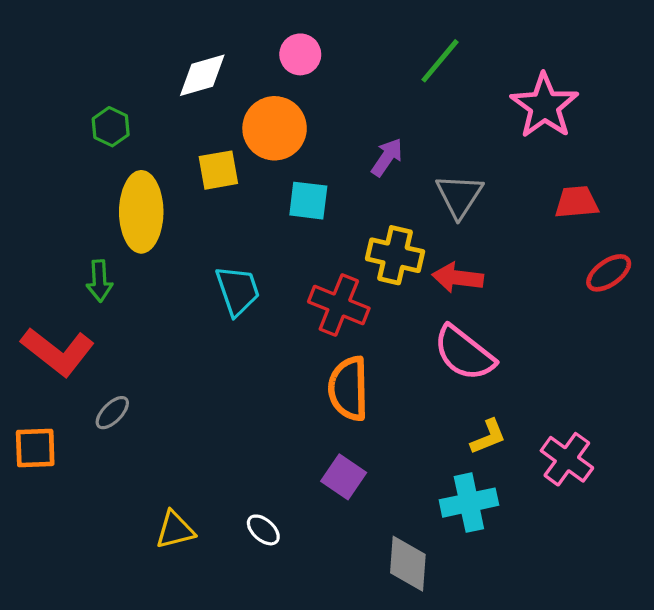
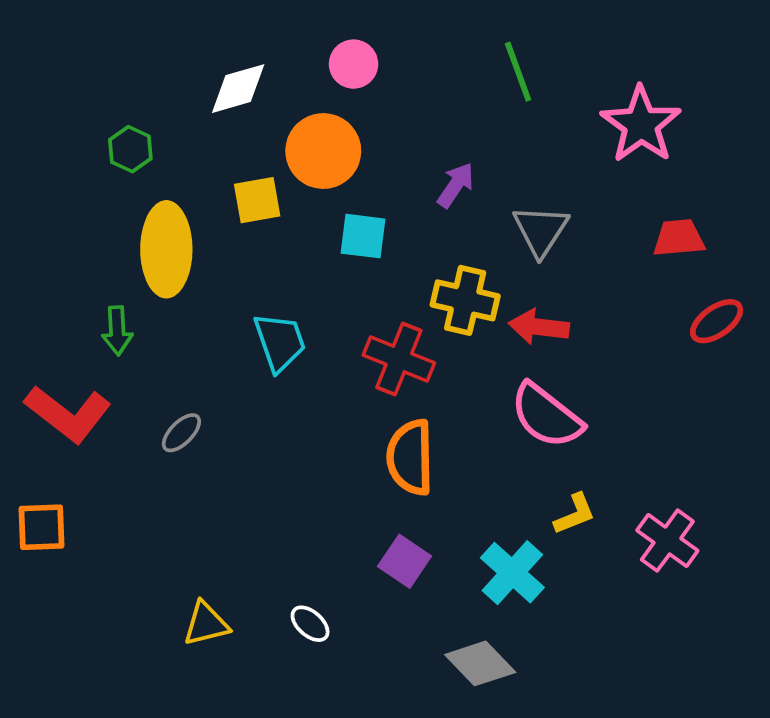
green line: (440, 61) -> (518, 72), turned -60
gray ellipse: (112, 413) -> (181, 433), moved
cyan cross: (469, 503) -> (512, 573), moved, turned -36
gray diamond: (408, 564) -> (480, 663), turned -48

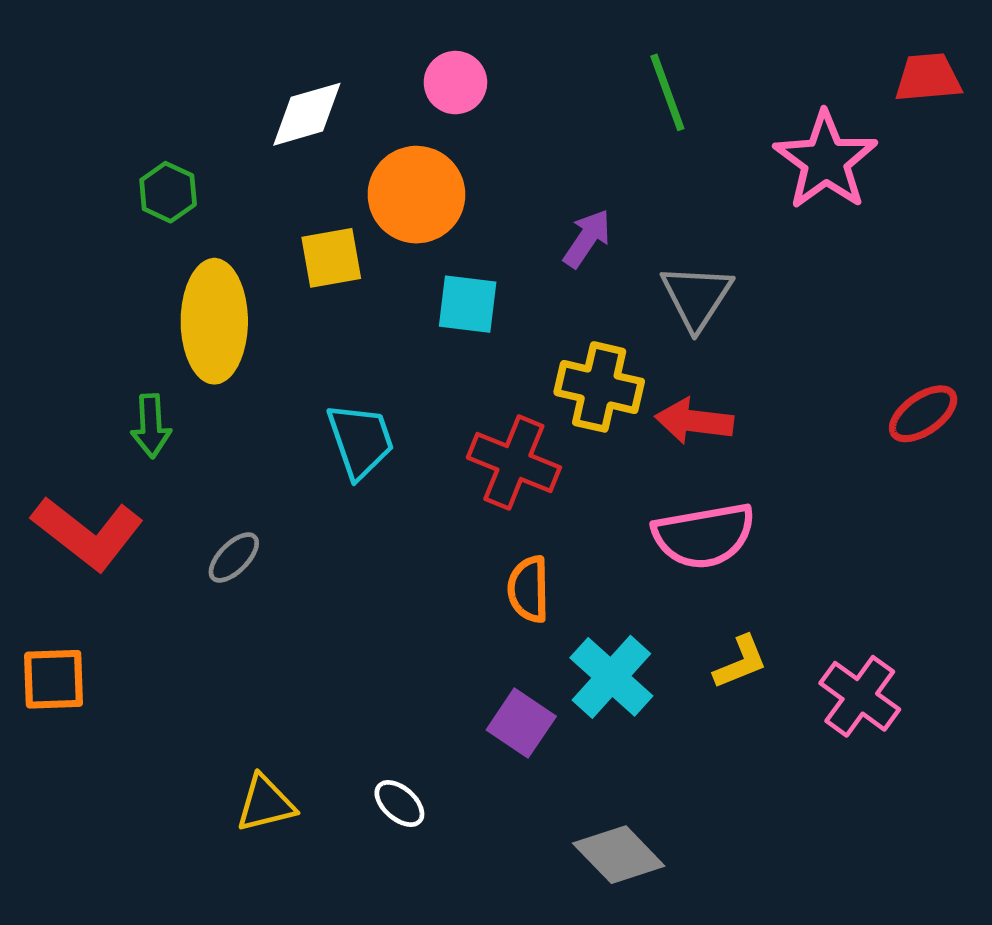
red trapezoid: (679, 238) -> (928, 78), moved
pink semicircle: (546, 416) -> (704, 536), turned -48
orange semicircle: (410, 457) -> (529, 589), size x0.7
cyan cross: (512, 573) -> (611, 677), moved

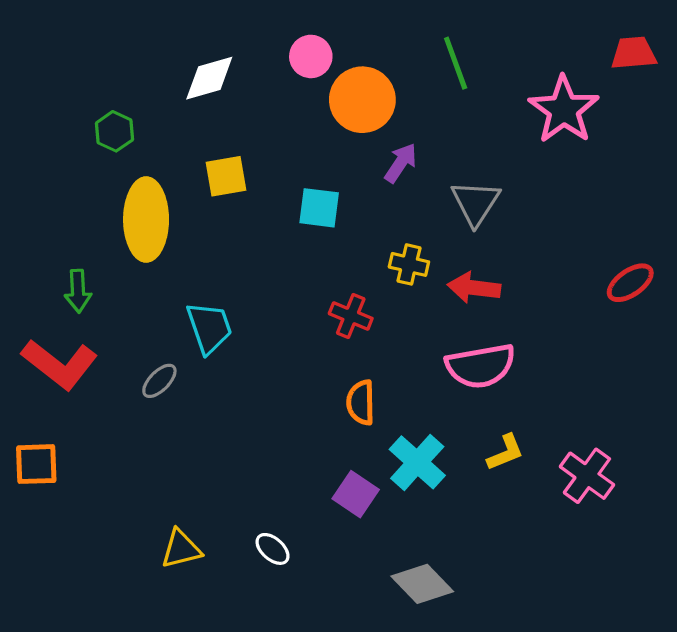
orange circle: (416, 195) -> (362, 100), moved
yellow cross: (599, 387) -> (409, 264), size x0.7
green arrow: (151, 426) -> (78, 291), moved
cyan trapezoid: (360, 441) -> (209, 328), moved
red cross: (514, 462) -> (351, 316), size x0.7

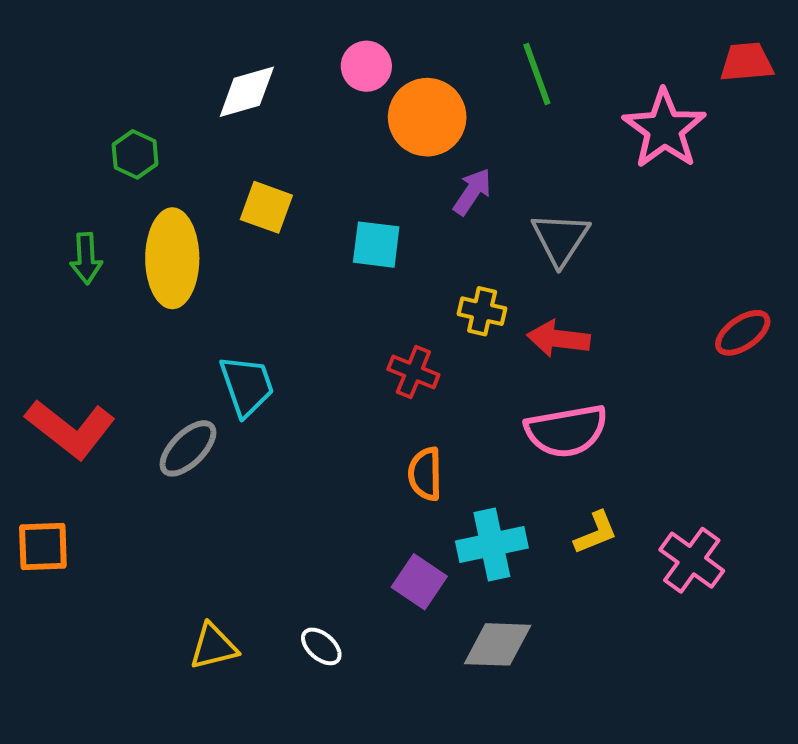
yellow square: (226, 176) -> (266, 207), turned 30
green arrow: (78, 291) -> (86, 258), moved
gray ellipse: (159, 381) -> (188, 448), size x1.4
cyan cross: (417, 462) -> (492, 545), turned 36
gray diamond: (422, 584) -> (498, 644), moved, turned -44

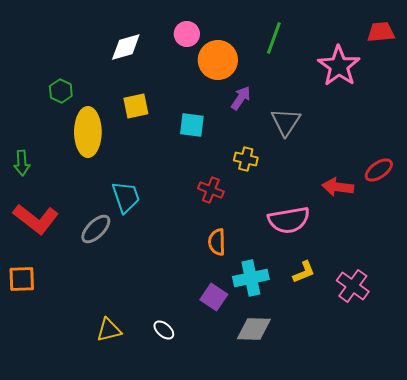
green line: (537, 74) -> (274, 38), turned 40
green hexagon: (135, 154) -> (61, 91), moved
yellow square: (266, 207) -> (136, 106), turned -32
green arrow: (86, 258) -> (22, 163), moved
red arrow: (558, 339) -> (338, 187), moved

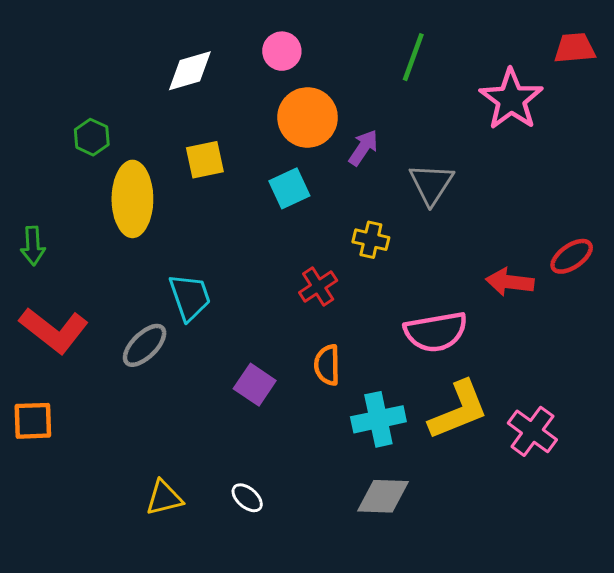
orange circle: (218, 60) -> (308, 117), moved
cyan square: (192, 125) -> (289, 188), turned -32
red cross: (211, 190) -> (318, 286), turned 35
yellow L-shape: (304, 272) -> (458, 410), size x1.8
purple square: (214, 297) -> (255, 385), moved

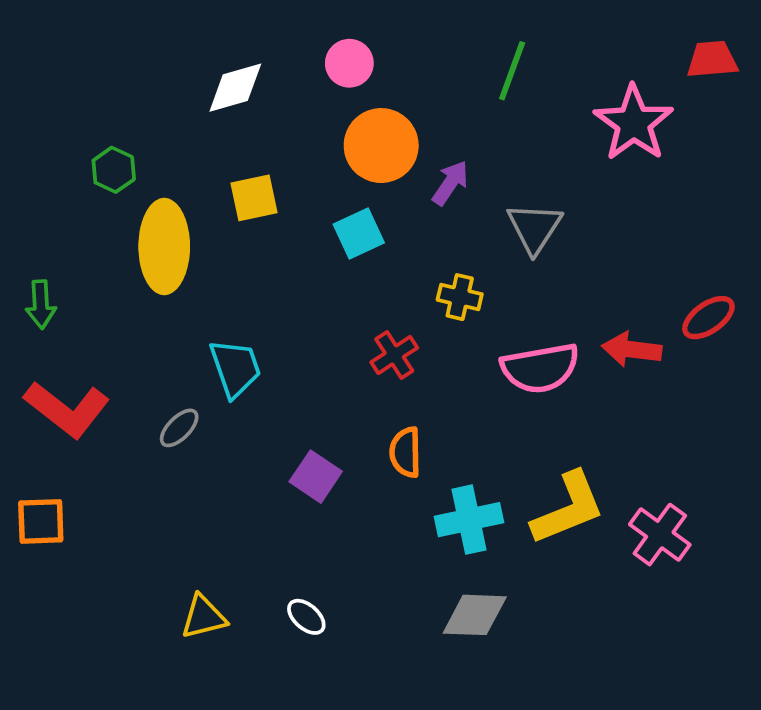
pink semicircle: (436, 332) -> (540, 368), moved
gray ellipse: (145, 345) -> (179, 428), size x0.7

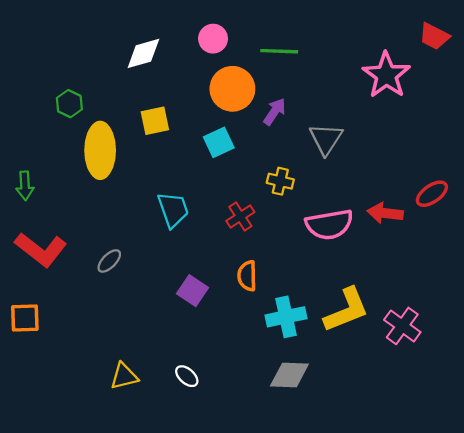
red trapezoid: (712, 59) -> (434, 36), turned -148
green line: (512, 71) -> (279, 51), moved, turned 72
cyan trapezoid: (235, 368) -> (173, 210), moved

